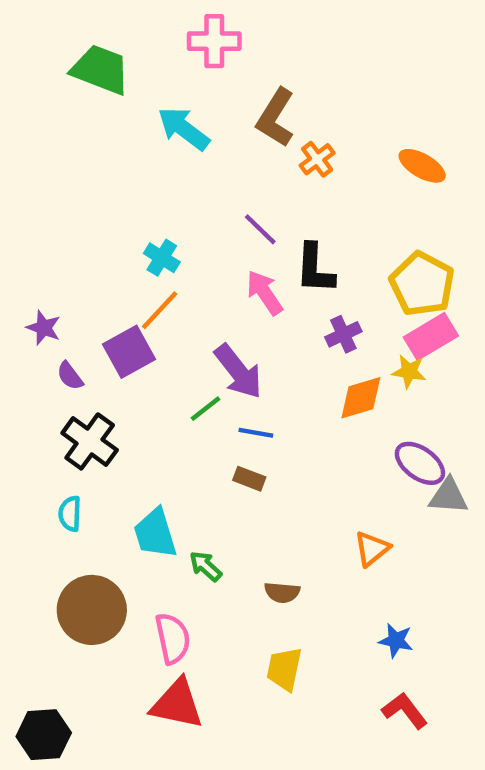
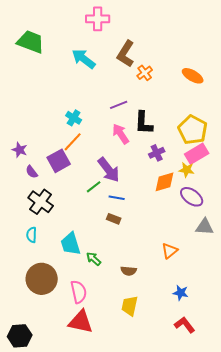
green trapezoid: (101, 70) -> (31, 42), moved
purple line: (260, 229) -> (119, 105), turned -66
purple ellipse: (420, 463) -> (192, 197), moved

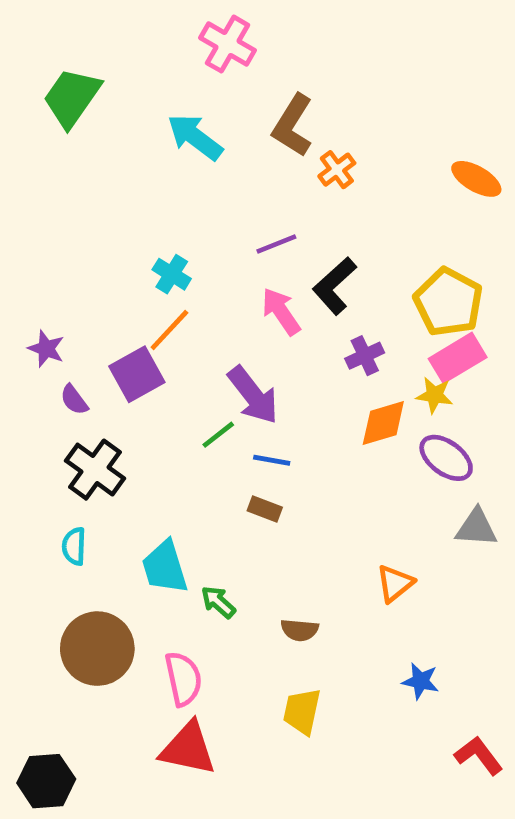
pink cross: (98, 19) -> (228, 44), turned 30
green trapezoid: (31, 42) -> (72, 98), turned -76
orange ellipse: (193, 76) -> (476, 179), moved
black L-shape: (144, 123) -> (334, 286), turned 45
red L-shape: (185, 325) -> (479, 756), moved

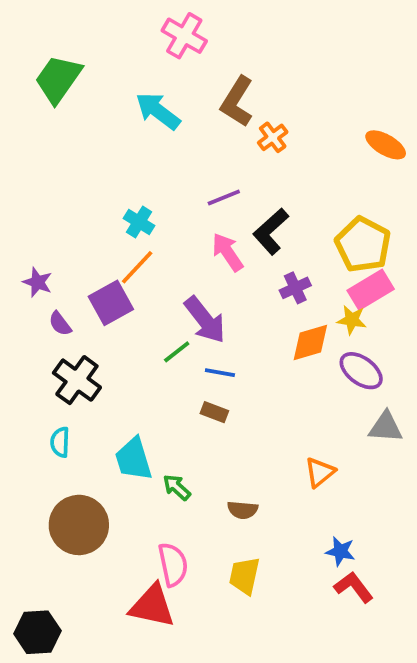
pink semicircle: (183, 679) -> (173, 565), moved
red L-shape: (479, 756) -> (354, 587), moved

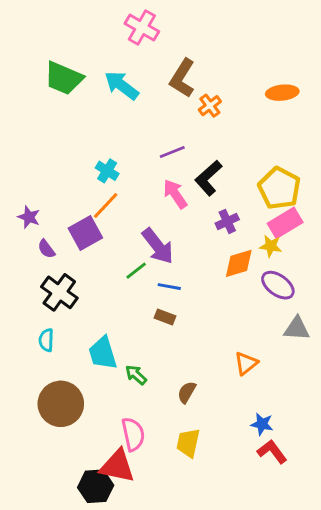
green trapezoid: (58, 79) -> (64, 78), moved, turned -102
orange ellipse: (386, 145) -> (282, 93), moved, turned -36
brown semicircle: (243, 510) -> (187, 392), turned 115
black hexagon: (37, 632) -> (96, 486), moved

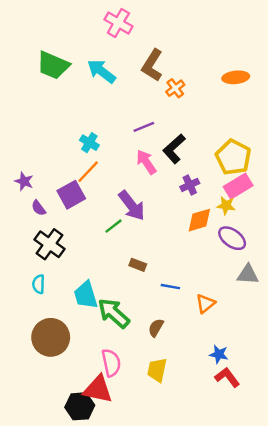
blue line: (169, 287) -> (170, 287), moved
green arrow: (136, 375) -> (114, 313), size x1.8

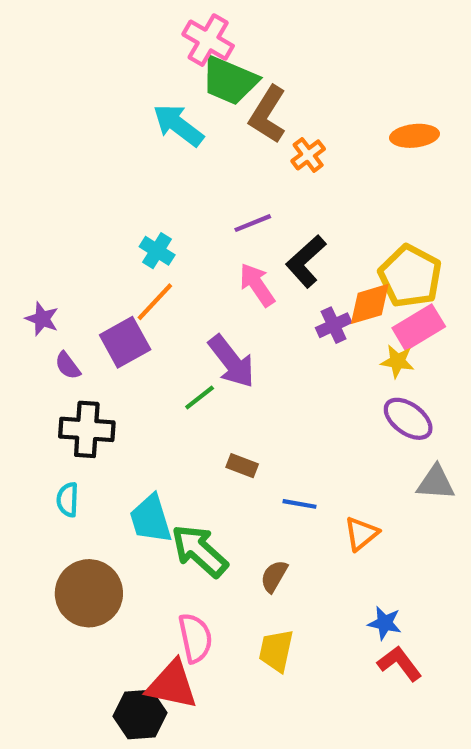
green trapezoid: (53, 65) -> (229, 80), moved
orange diamond: (199, 220) -> (370, 304), moved
black cross: (49, 244) -> (87, 429), turned -32

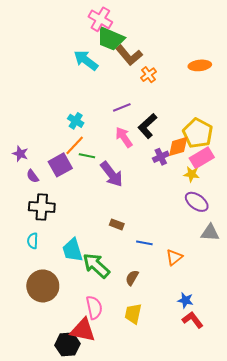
brown L-shape: (268, 115) -> (129, 55), turned -72
green line: (200, 398) -> (87, 156), moved, turned 49

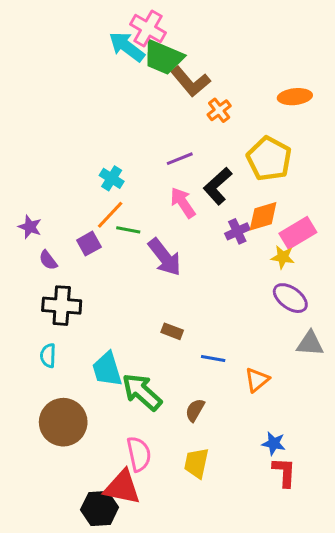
cyan arrow: (86, 60) -> (127, 47), moved
yellow pentagon: (198, 133) -> (269, 159), moved
purple square: (60, 165) -> (89, 244), size x0.7
red L-shape: (193, 320) -> (284, 472), turned 40

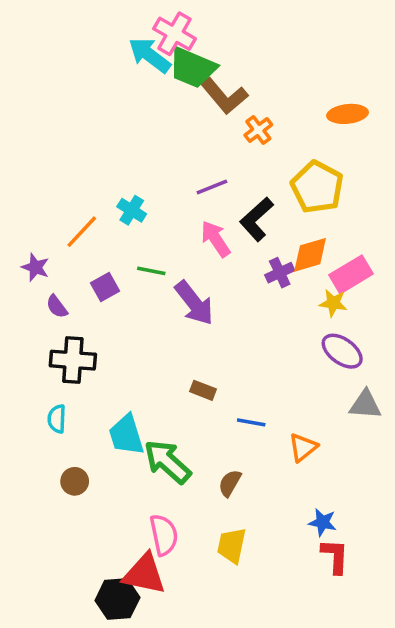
orange line: (110, 215) -> (82, 232), moved
brown circle: (63, 422) -> (75, 481), moved, size x0.5

